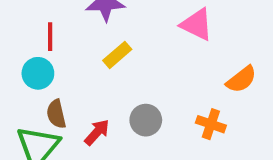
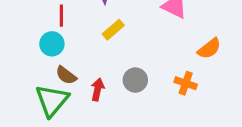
brown semicircle: (56, 114) -> (66, 75), turned -40
red arrow: (97, 132) -> (98, 89), turned -30

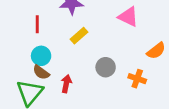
cyan circle: (52, 44) -> (41, 56), moved
gray circle: (135, 80) -> (106, 67), moved

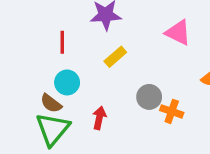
brown semicircle: (41, 72) -> (51, 103), moved
orange cross: (137, 79) -> (172, 111), moved

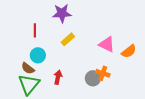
pink triangle: (178, 33) -> (107, 44), moved
gray circle: (149, 97) -> (93, 78), moved

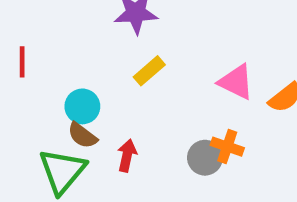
red line: (35, 30) -> (22, 62), moved
brown semicircle: (28, 68) -> (82, 135), moved

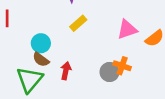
pink triangle: (236, 82) -> (127, 30), turned -45

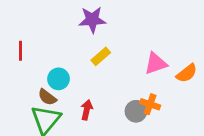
brown semicircle: (41, 59) -> (47, 97), moved

